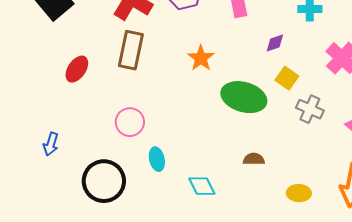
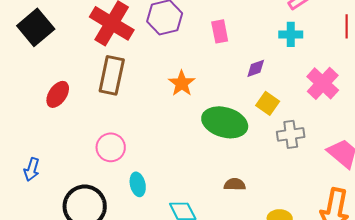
gray cross: (310, 109) -> (291, 134), turned -32

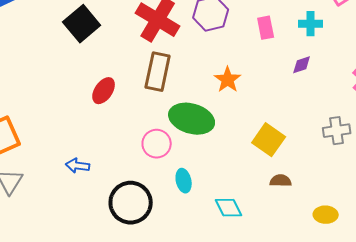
cyan cross: (291, 34) -> (311, 24), moved
yellow square: (268, 103) -> (269, 140), moved, size x1.4
green ellipse: (225, 122) -> (192, 119), moved
blue arrow: (32, 169) -> (78, 166), turned 80

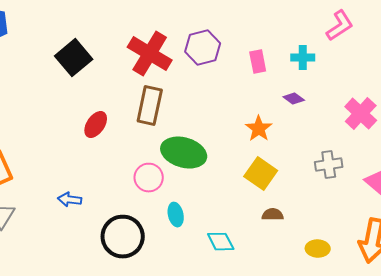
purple diamond: (302, 65) -> (294, 99), turned 55
orange star: (228, 80) -> (259, 129), moved

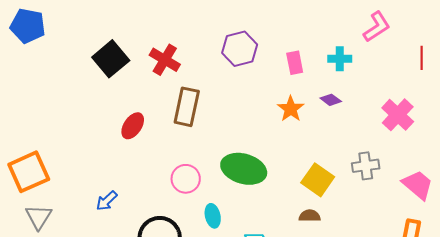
red cross: (150, 54) -> (165, 60), moved, size x0.7
orange star: (259, 129) -> (291, 109), moved
green ellipse: (184, 153) -> (244, 169), moved
yellow square: (261, 174) -> (318, 180), moved
blue arrow: (70, 200) -> (107, 201), turned -50

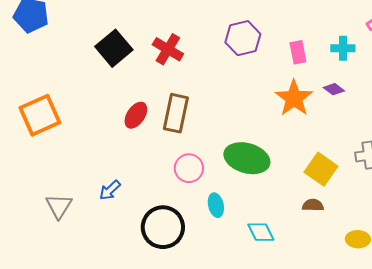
brown rectangle: (187, 107) -> (176, 113), moved
orange star: (291, 109) -> (294, 98), size x1.4
orange square: (29, 172) -> (40, 115), moved
gray triangle: (39, 217) -> (59, 206), moved

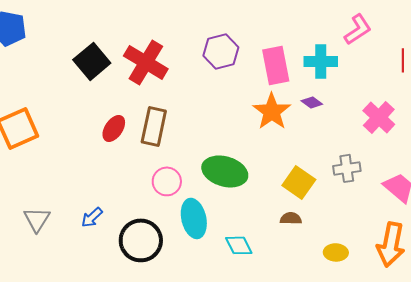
cyan cross: (343, 48) -> (321, 61), size x1.4
red cross: (168, 49) -> (146, 62), size x1.4
pink rectangle: (298, 52) -> (276, 65), size x1.6
blue arrow: (110, 190) -> (92, 217), moved
cyan ellipse: (216, 205) -> (194, 218), size x1.6

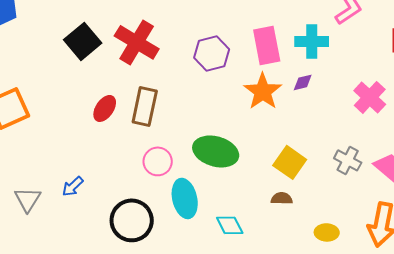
purple hexagon: (221, 51) -> (212, 53), moved
purple diamond: (312, 102) -> (303, 82), turned -50
gray cross: (347, 168) -> (348, 160), moved, turned 36
blue arrow: (92, 217) -> (73, 186), moved

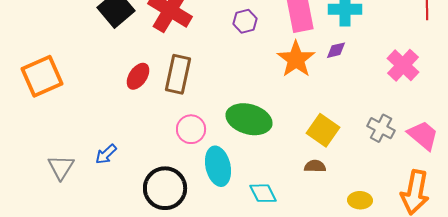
purple hexagon: (212, 53) -> (245, 21), size x0.7

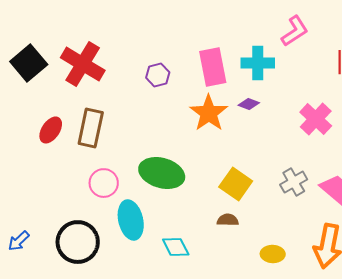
purple diamond: (336, 50) -> (249, 104), turned 35
gray cross: (381, 128) -> (294, 182), turned 32
blue arrow: (106, 154) -> (19, 241), moved

